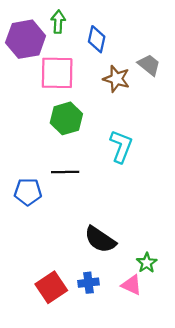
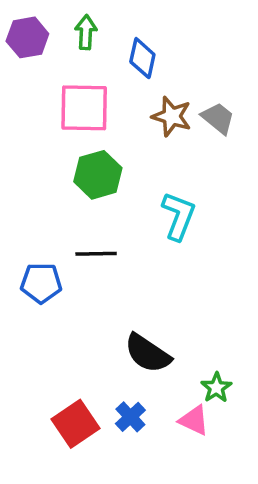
purple hexagon: (26, 39) -> (27, 37), moved, size x0.7
gray trapezoid: (149, 65) -> (218, 118), moved
blue cross: (88, 283) -> (130, 417), turned -36

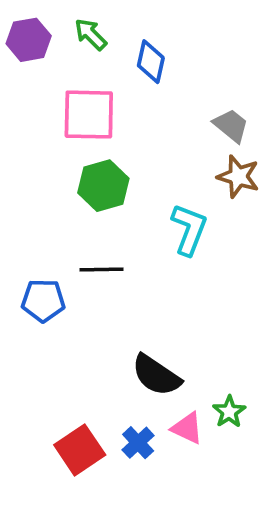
green arrow: (86, 32) -> (91, 34), turned -48
brown star: (172, 116) -> (238, 177), moved
pink triangle: (194, 420) -> (187, 428), moved

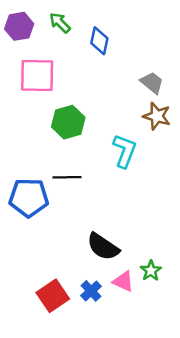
pink square: (89, 115) -> (37, 75), moved
blue pentagon: (43, 300) -> (29, 198), size x1.4

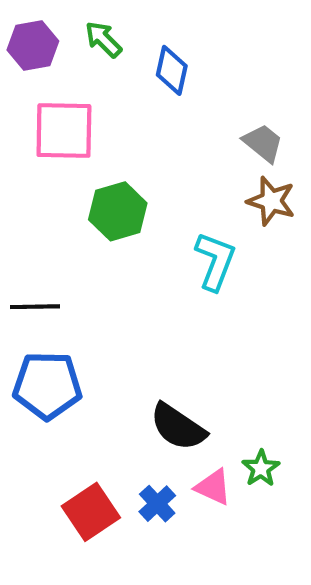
black line: (67, 177) -> (35, 307), moved
blue pentagon: (29, 198) -> (47, 385), moved

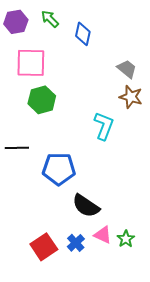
green hexagon: (118, 211) -> (42, 100), moved
blue pentagon: (47, 385) -> (59, 169), moved
green star: (261, 468) -> (126, 239), moved

